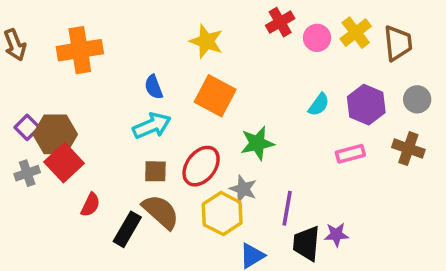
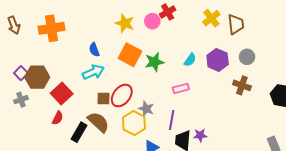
pink circle: (317, 38) -> (152, 21), moved
green star: (257, 143) -> (154, 62), moved
pink rectangle: (350, 154) -> (181, 88), moved
red square: (64, 163) -> (62, 93), moved
brown square: (155, 171) -> (103, 99), moved

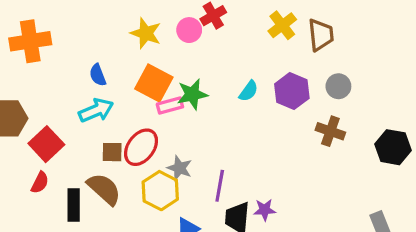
pink rectangle: (181, 88) -> (170, 105), moved
black rectangle: (79, 132) -> (74, 205), turned -30

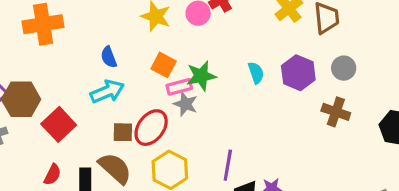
orange square: (154, 83) -> (164, 65), size x0.7
cyan semicircle: (249, 91) -> (256, 73), turned -55
gray star: (180, 168) -> (186, 104), moved
red semicircle: (40, 183) -> (52, 175), moved

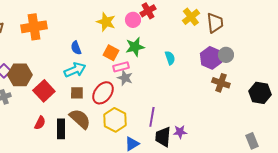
purple hexagon: (298, 73) -> (211, 58), moved
green star: (201, 76) -> (135, 47), moved
brown square: (123, 132) -> (77, 93), moved

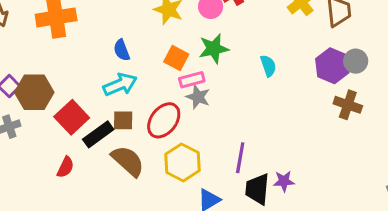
black rectangle: (61, 129) -> (98, 134), moved, turned 54

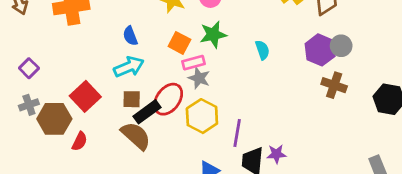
brown hexagon: (34, 92) -> (54, 119), moved
black rectangle: (98, 134) -> (147, 112), moved
yellow hexagon: (182, 162) -> (202, 116), moved

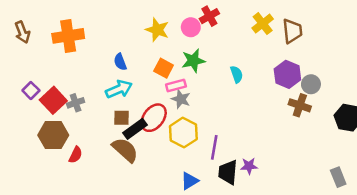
gray circle: (341, 46) -> (311, 84), moved
red square: (85, 96) -> (53, 100), moved
gray cross: (29, 105) -> (76, 103), moved

